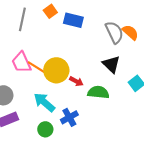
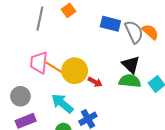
blue rectangle: (73, 20) -> (110, 24), moved
pink trapezoid: (21, 62) -> (39, 63), turned 30
green semicircle: (98, 92) -> (130, 81), moved

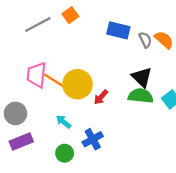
gray line: (40, 19) -> (38, 25), turned 50
gray semicircle: (134, 32) -> (145, 40), size x0.6
red arrow: (95, 82) -> (101, 97), turned 104
cyan arrow: (62, 103) -> (63, 122), size x0.6

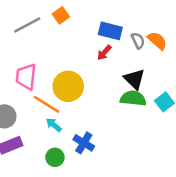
orange line: (56, 82) -> (47, 104), moved
red arrow: (101, 97) -> (104, 53), moved
blue cross: (93, 139) -> (84, 143), turned -30

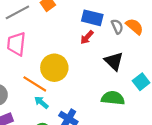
pink trapezoid: (26, 77) -> (16, 44), moved
green semicircle: (133, 98) -> (113, 98), moved

